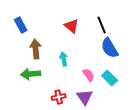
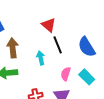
black line: (102, 25) -> (58, 45), moved
pink semicircle: (89, 75) -> (66, 74), turned -128

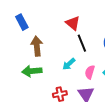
cyan arrow: (41, 58) -> (69, 64), moved, turned -120

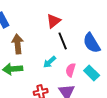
red triangle: (73, 23) -> (54, 21), turned 42

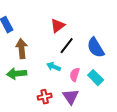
black line: (63, 41) -> (67, 46), turned 60
cyan arrow: (50, 62) -> (54, 67), turned 64

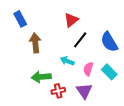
green arrow: (17, 74) -> (41, 77), moved

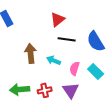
black line: (80, 40) -> (67, 39), turned 60
brown arrow: (35, 43) -> (31, 53), moved
green arrow: (41, 77) -> (20, 89), moved

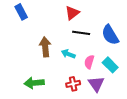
red cross: (45, 90) -> (73, 84), moved
purple triangle: (71, 90) -> (96, 84), moved

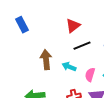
black line: (81, 33) -> (82, 46), turned -30

